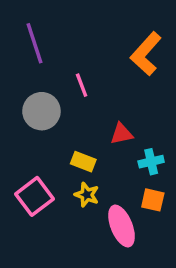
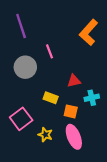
yellow star: (87, 195) -> (45, 135), moved
orange square: (153, 200) -> (71, 111), moved

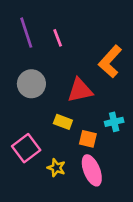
orange L-shape: (89, 32) -> (110, 61), moved
pink line: (50, 51) -> (58, 38), moved
red triangle: (74, 81) -> (80, 90), moved, size x1.5

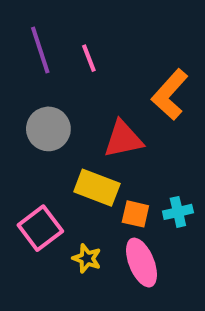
yellow rectangle: (63, 122) -> (97, 188), size x1.5
cyan cross: (114, 122) -> (178, 212), moved

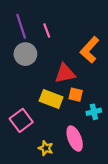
gray circle: (48, 129) -> (25, 54), moved
orange square: (135, 214) -> (76, 95), moved
yellow star: (87, 258) -> (46, 148), moved

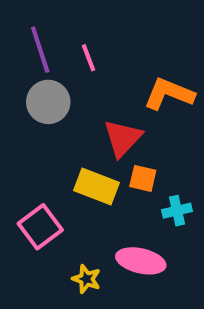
orange L-shape: (90, 50) -> (169, 94), turned 70
red triangle: (65, 73) -> (123, 138), turned -35
pink ellipse: (75, 139) -> (141, 261), turned -55

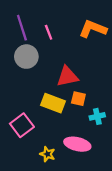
orange L-shape: (169, 94) -> (93, 29), moved
red triangle: (123, 138) -> (67, 76), turned 35

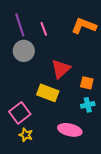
red triangle: (67, 76) -> (61, 69), turned -30
orange square: (78, 99) -> (87, 83), moved
yellow star: (47, 154) -> (26, 135), moved

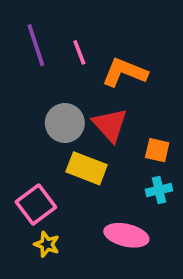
orange L-shape: (84, 26) -> (125, 72), moved
gray circle: (24, 51) -> (65, 123), moved
red triangle: (61, 69) -> (110, 125), turned -30

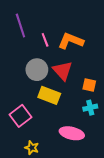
pink line: (79, 52) -> (45, 40), moved
yellow star: (47, 244) -> (32, 148), moved

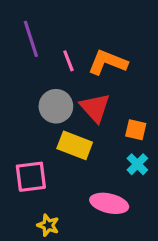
cyan cross: (90, 108) -> (137, 164), turned -32
pink square: (20, 116) -> (31, 177), turned 30

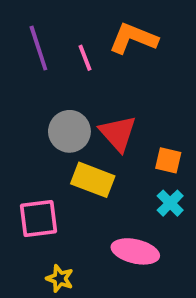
pink line: (68, 61) -> (85, 58), moved
orange L-shape: (108, 62) -> (133, 38), moved

